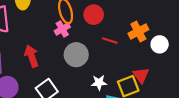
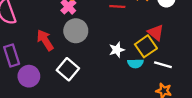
gray circle: (76, 55) -> (76, 31), moved

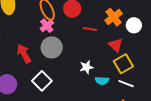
red triangle: (156, 33) -> (116, 45), moved
yellow square: (146, 46) -> (123, 64), moved

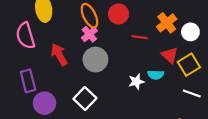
red arrow: (24, 54) -> (59, 55), moved
yellow square: (123, 64) -> (189, 65), moved
cyan semicircle: (102, 81) -> (156, 75), moved
white line: (126, 84) -> (192, 94), moved

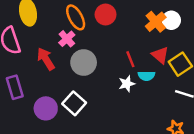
white circle: (190, 32) -> (171, 20), moved
pink cross: (89, 34) -> (67, 39), moved
red line: (140, 37) -> (130, 59), moved, turned 63
purple circle: (44, 103) -> (46, 108), moved

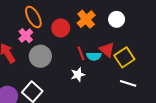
red circle: (106, 15) -> (61, 28), moved
orange cross: (156, 22) -> (86, 19), moved
cyan semicircle: (146, 76) -> (94, 56), moved

